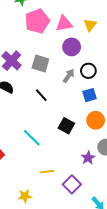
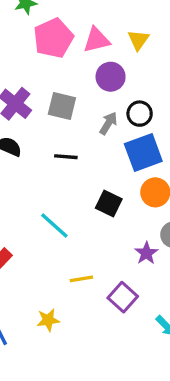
black line: (41, 95) -> (66, 157), turned -40
blue square: (89, 95) -> (143, 152), size x1.6

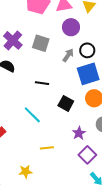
black line: (66, 157) -> (42, 83), moved
purple star: (146, 253) -> (79, 133), moved
purple square: (123, 297) -> (87, 155), moved

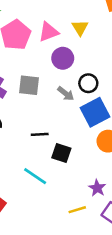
gray arrow: (68, 55) -> (66, 94), turned 104
black square: (66, 103) -> (61, 153), moved
yellow line: (47, 148) -> (77, 210), moved

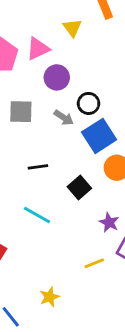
yellow triangle: (80, 28) -> (72, 28), moved
black square: (61, 153) -> (79, 187), moved, turned 36
yellow line: (77, 210) -> (94, 263), moved

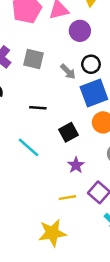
purple circle: (57, 77) -> (80, 31), moved
purple star: (109, 222) -> (76, 165), moved
yellow star: (49, 297) -> (52, 233), moved, size x1.6

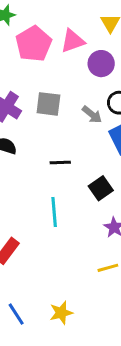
cyan line: (28, 147) -> (54, 212), turned 50
yellow star: (52, 233) -> (61, 313), moved, size x0.7

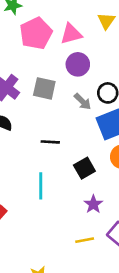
purple circle: (101, 64) -> (78, 64), moved

